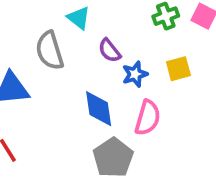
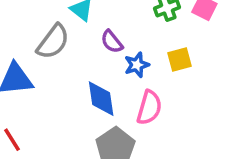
gray semicircle: (50, 51) -> (53, 42), turned -126

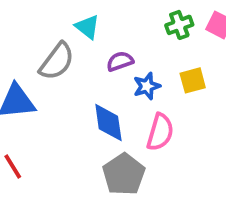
purple semicircle: (112, 42) -> (120, 61), turned 110

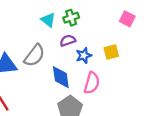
green cross: (179, 25) -> (71, 18), moved
gray semicircle: (57, 61) -> (34, 55), moved

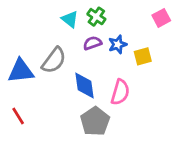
green cross: (71, 18) -> (96, 17), turned -35
pink square: (127, 19) -> (161, 18), turned 35
blue star: (84, 55) -> (118, 44), moved

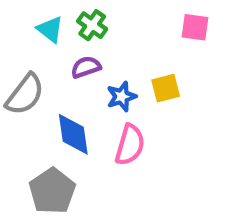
pink square: (161, 18) -> (195, 27), turned 36
blue star: (118, 44) -> (122, 97), moved
gray pentagon: (95, 121) -> (52, 191), moved

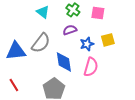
pink square: (195, 27) -> (98, 13), moved
cyan triangle: (50, 29) -> (43, 12), moved

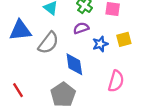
blue triangle: (16, 51) -> (20, 30), moved
pink semicircle: (91, 67) -> (116, 81), moved

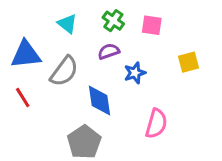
yellow square: (124, 39) -> (189, 62), moved
red line: (18, 90) -> (23, 97), moved

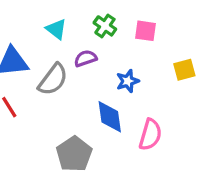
purple semicircle: (109, 51) -> (85, 58), moved
blue diamond: (99, 101) -> (110, 117), moved

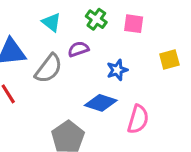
blue diamond: (110, 117) -> (101, 103), turned -64

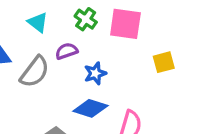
pink square: (134, 24) -> (125, 24), size x1.5
blue star: (117, 70) -> (95, 73), moved

